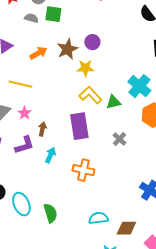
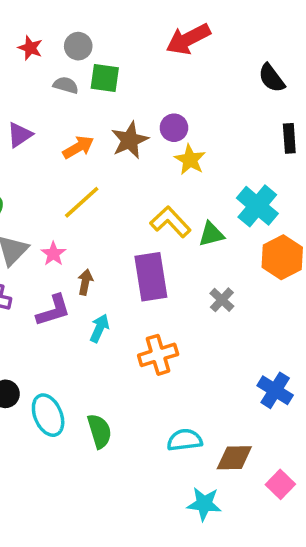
yellow star: (85, 68) -> (190, 160), moved, turned 30
yellow line: (20, 84) -> (82, 202), moved, turned -55
orange cross: (83, 170) -> (158, 355), turned -30

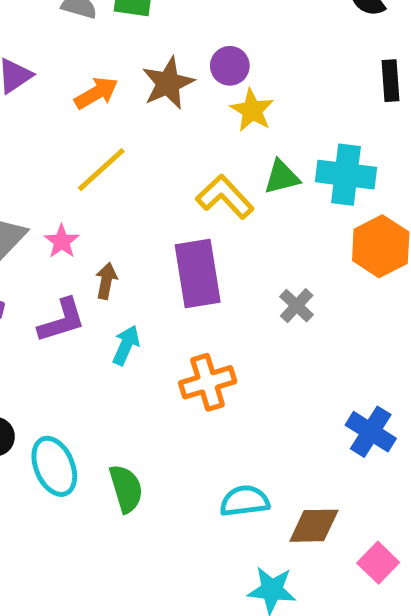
cyan cross: (257, 206) -> (346, 175), turned -33
green triangle: (211, 234) -> (282, 177), moved

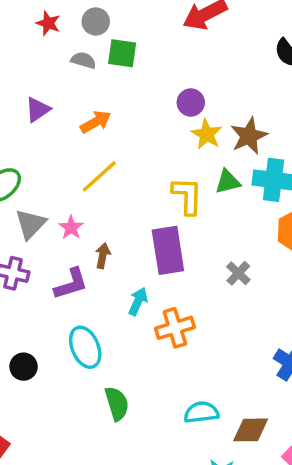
brown star: (168, 83) -> (249, 136), moved
yellow L-shape: (225, 197) -> (187, 196), turned 45
cyan arrow: (126, 345) -> (138, 301), moved
cyan ellipse: (54, 466) -> (85, 347), moved

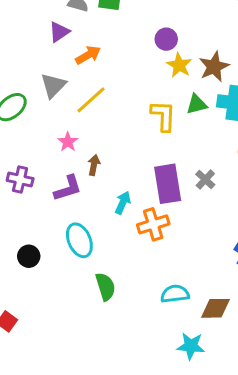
purple triangle: (38, 110) -> (59, 32), moved
gray triangle: (31, 224) -> (53, 85), moved
purple rectangle: (168, 250) -> (168, 184), moved

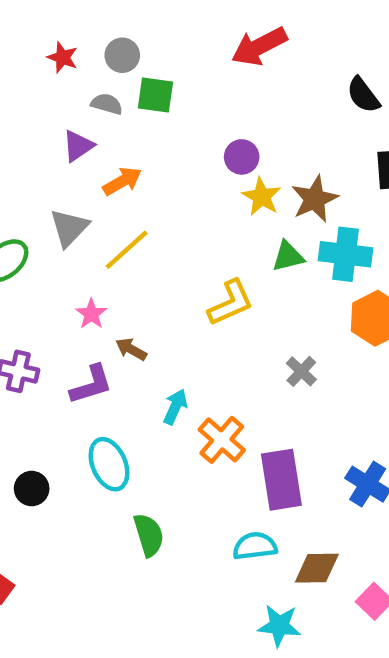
yellow L-shape: (163, 116) -> (231, 303), moved, turned 64
brown arrow: (94, 165) -> (131, 349), turned -72
purple rectangle: (168, 184) -> (281, 480), moved
orange cross: (153, 224) -> (222, 440), turned -32

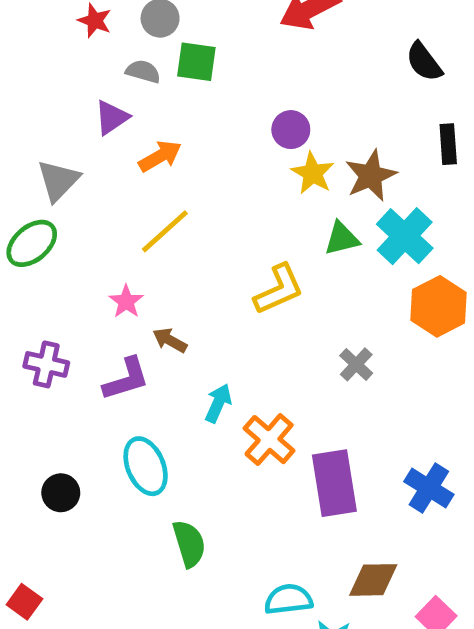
gray triangle: (69, 228) -> (58, 180), moved
cyan cross: (346, 254) -> (405, 236), turned 36
cyan semicircle: (255, 546) -> (288, 599), moved

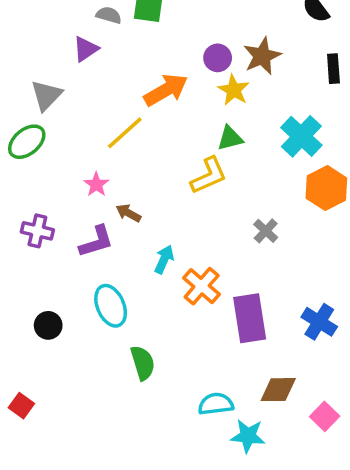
orange arrow: (160, 156) -> (166, 90), moved, size x1.4
brown star: (371, 176) -> (262, 56), moved
green triangle: (342, 239) -> (230, 138), moved

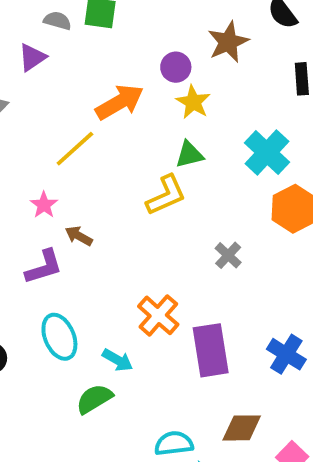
brown star: (262, 56) -> (228, 42), moved
cyan arrow: (164, 259) -> (118, 360), moved, turned 96
green semicircle: (143, 363) -> (94, 399), turned -104

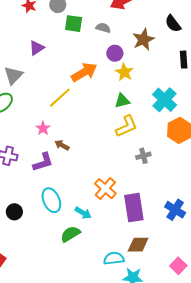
gray semicircle: (57, 21) -> (103, 28), moved
yellow L-shape: (166, 195) -> (126, 126), moved
gray cross: (228, 255) -> (143, 156), turned 32
brown diamond: (242, 428) -> (138, 245), moved

